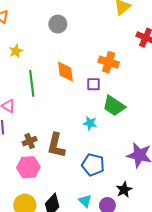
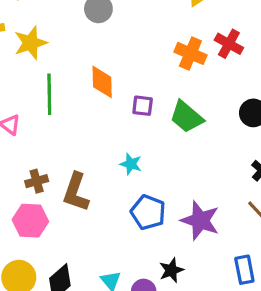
yellow star: (16, 51) -> (31, 43), size x1.5
orange cross: (109, 62) -> (190, 53), moved
green trapezoid: (114, 106) -> (187, 117), moved
blue pentagon: (93, 165) -> (148, 212), moved

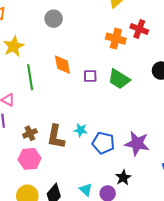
cyan star: (131, 164) -> (81, 130), moved

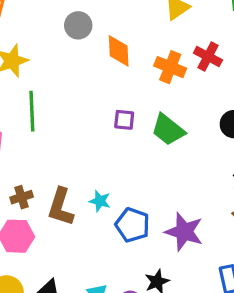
orange diamond: (62, 65) -> (119, 51), moved

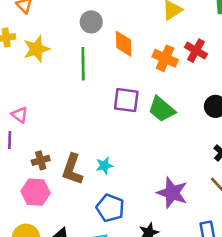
green line: (32, 111) -> (83, 64), moved
purple square: (124, 120) -> (126, 100), size x1.5
cyan star: (100, 201) -> (104, 166), turned -30
blue pentagon: (133, 225) -> (110, 208), moved

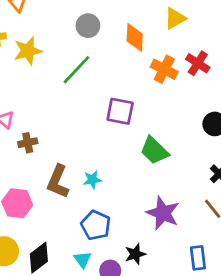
orange diamond: (124, 44) -> (135, 37), moved
green line: (83, 64) -> (76, 70), turned 40
green trapezoid: (162, 109) -> (154, 151), moved
brown cross: (41, 160) -> (28, 143), moved

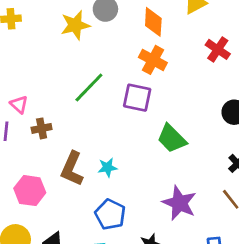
yellow star: (28, 51) -> (75, 25), moved
orange cross: (164, 69) -> (153, 60), moved
green line: (76, 70) -> (89, 88), moved

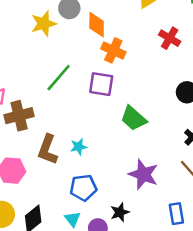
orange diamond: (153, 22) -> (97, 25), moved
brown cross: (42, 128) -> (19, 116), size x1.6
blue pentagon: (110, 214) -> (83, 188), turned -30

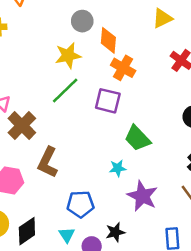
yellow star: (44, 24) -> (68, 56), moved
brown cross: (19, 116) -> (22, 125), turned -36
cyan star: (79, 147) -> (118, 168), moved

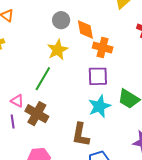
green line: (65, 90) -> (43, 79), moved
brown L-shape: (48, 162) -> (81, 135), moved
cyan star: (118, 168) -> (99, 106), moved, size x1.6

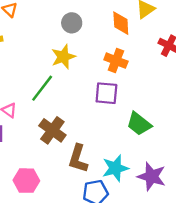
orange diamond: (85, 29) -> (121, 23), moved
cyan star: (99, 106) -> (115, 168), moved
brown cross: (37, 114) -> (52, 130), moved

